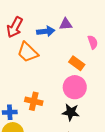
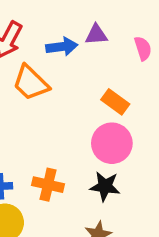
pink semicircle: (93, 42) -> (143, 48), moved
orange cross: (34, 101) -> (48, 185), moved

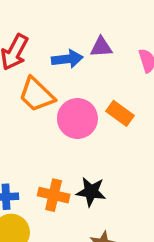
pink circle: (112, 143) -> (77, 118), moved
black star: (105, 186) -> (91, 192), moved

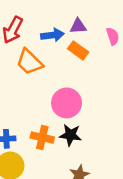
orange rectangle: (120, 113) -> (78, 50), moved
pink circle: (77, 118) -> (67, 103), moved

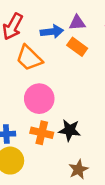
pink circle: (67, 103) -> (39, 99), moved

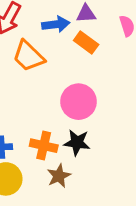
pink circle: (39, 99) -> (79, 102), moved
brown star: (78, 169) -> (59, 176), moved

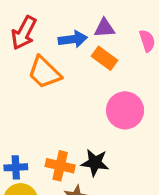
pink circle: (79, 102) -> (125, 110), moved

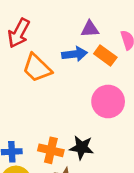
blue arrow: (73, 39) -> (75, 54), moved
orange rectangle: (104, 58) -> (105, 55), moved

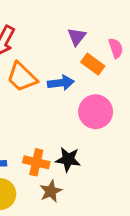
purple triangle: (90, 29) -> (77, 37), turned -48
blue arrow: (75, 54) -> (61, 83), moved

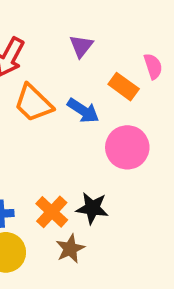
purple triangle: (77, 37) -> (81, 46), moved
blue arrow: (61, 83) -> (83, 111), turned 40
orange cross: (36, 162) -> (52, 212), turned 30

